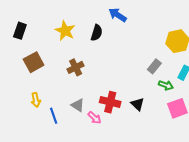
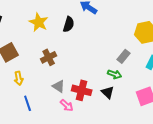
green arrow: (166, 85) -> (115, 74), moved
yellow arrow: (36, 100) -> (19, 78), moved
gray triangle: (78, 105) -> (59, 86), moved

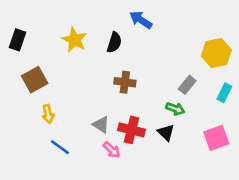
brown cross: (49, 57) -> (125, 82), moved, turned 35
blue line: (28, 103) -> (60, 147), turned -35

